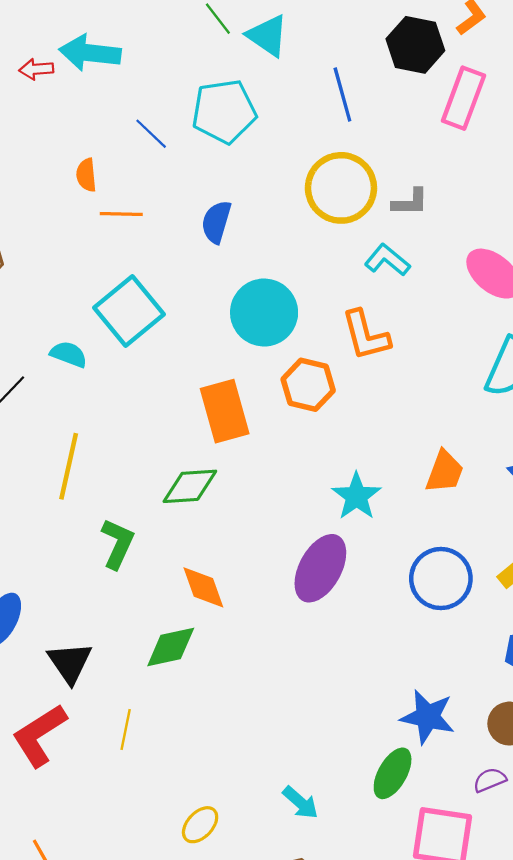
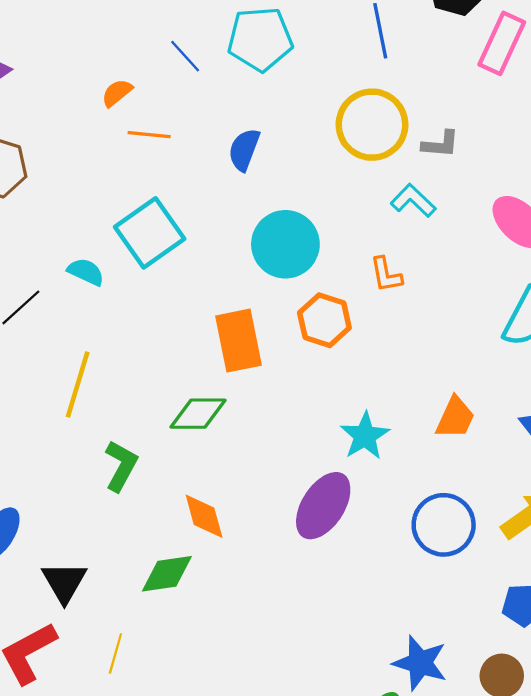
orange semicircle: (86, 175) -> (117, 93), turned 52
orange L-shape: (366, 335) -> (386, 275), size x0.7

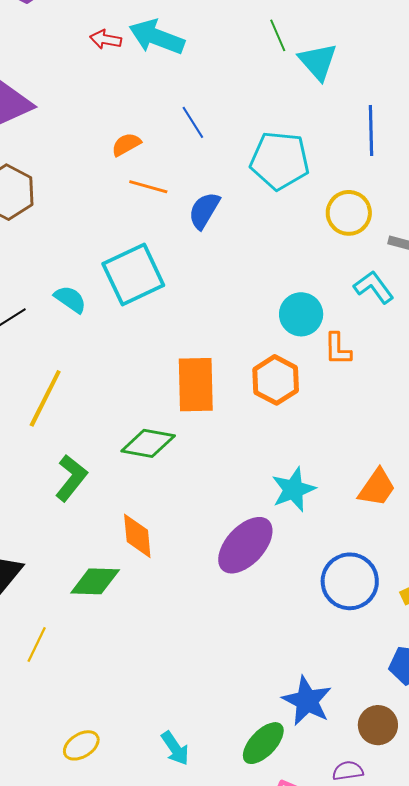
cyan pentagon: (260, 39) -> (280, 160), moved
yellow circle: (372, 125) -> (349, 213), size x0.7
blue semicircle: (244, 150) -> (204, 210), moved
cyan circle: (285, 244) -> (301, 314), moved, size x0.7

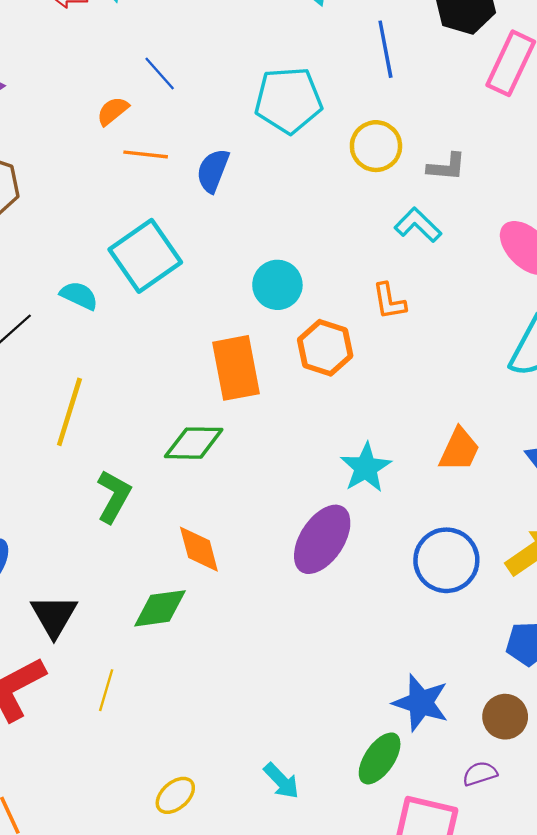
blue line: (193, 122) -> (160, 73), moved
cyan circle: (301, 314) -> (277, 285), moved

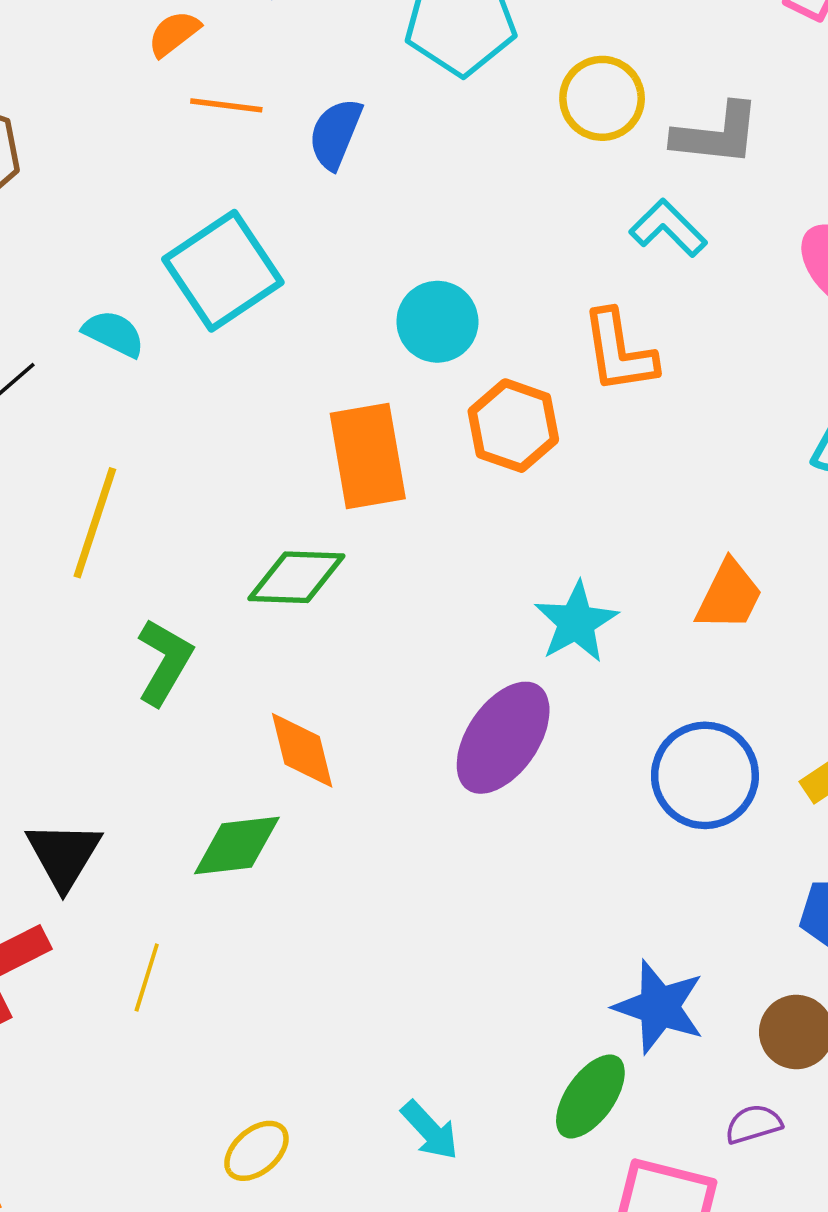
gray L-shape: (447, 167) -> (717, 134), size x1.4
orange L-shape: (389, 301) -> (619, 352), size x1.4

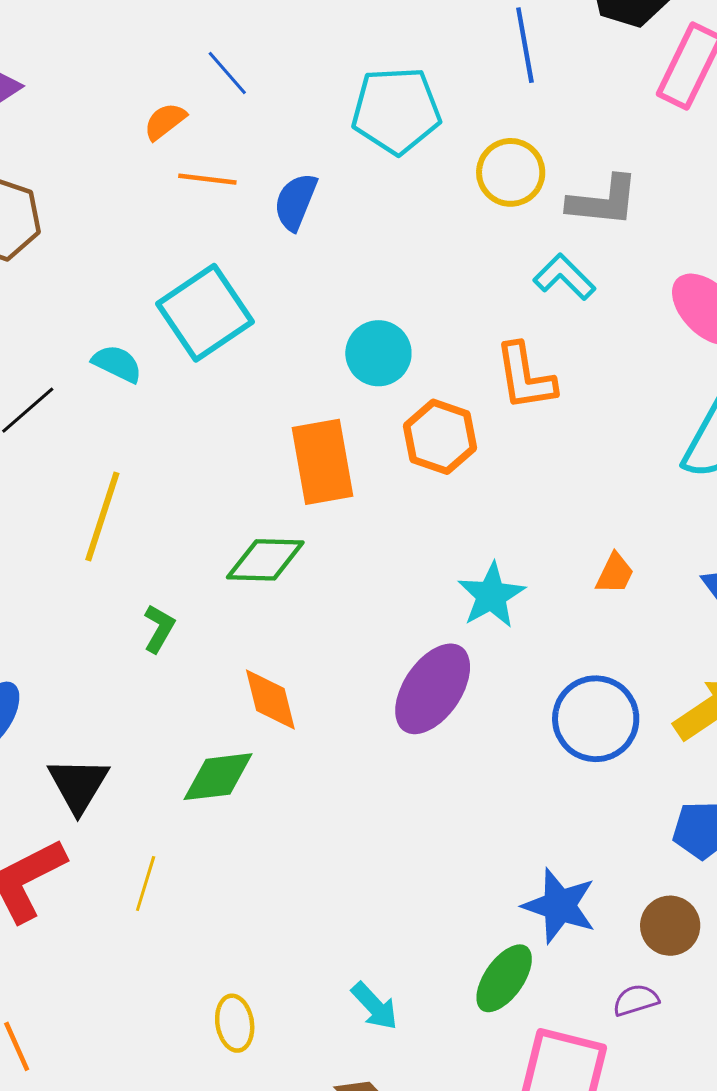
orange trapezoid: (729, 596) -> (615, 573), size x0.7
green L-shape: (164, 662) -> (159, 629), size x0.7
yellow ellipse: (256, 1151) -> (235, 1023), turned -58

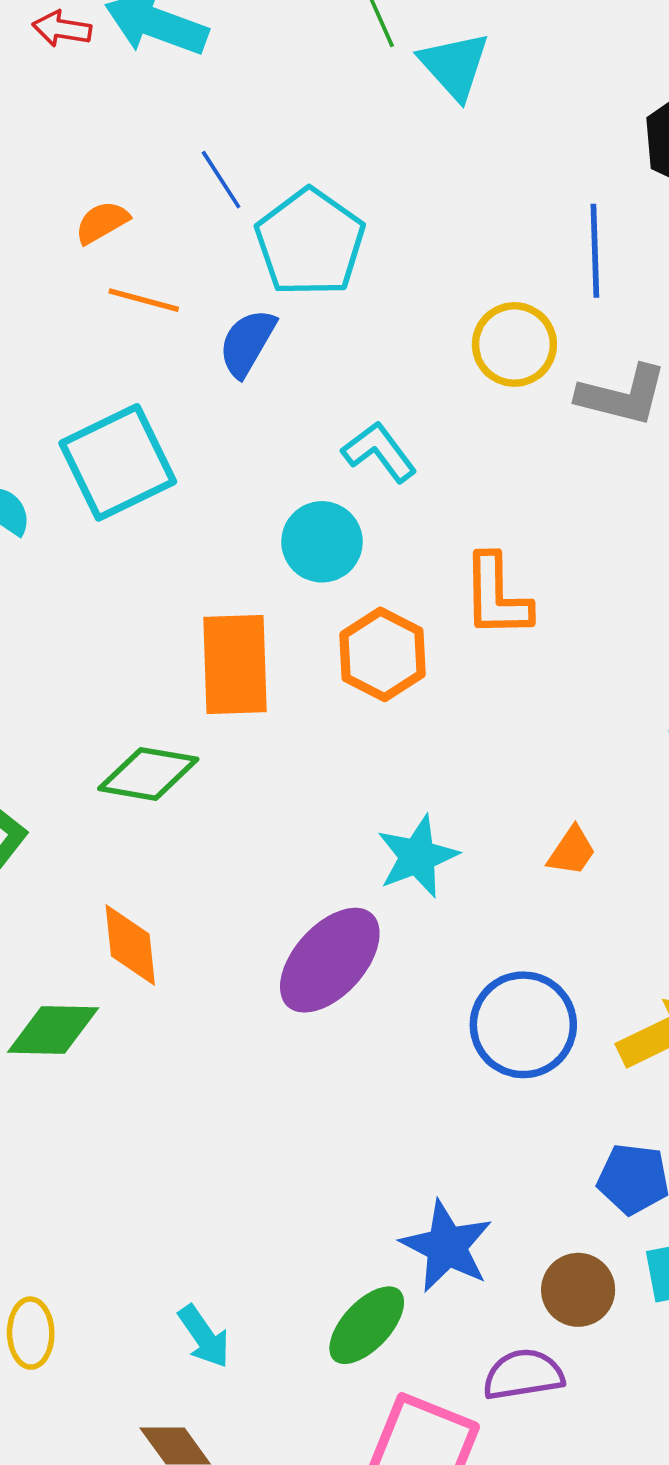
blue line: (525, 45) -> (595, 251), moved
blue line: (227, 73) -> (221, 180), moved
cyan pentagon: (396, 110) -> (310, 243), moved, turned 30
cyan L-shape: (564, 277) -> (379, 452), moved
purple semicircle: (636, 1000) -> (523, 1375), size x1.4

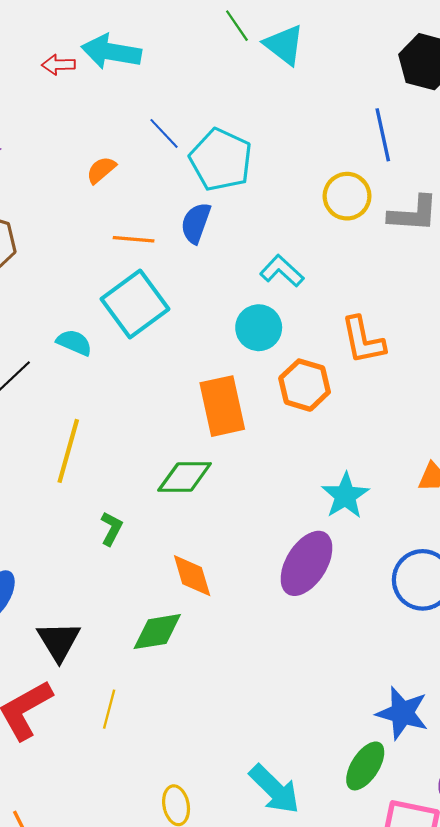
orange line: (144, 300) -> (134, 239), moved
cyan arrow: (204, 1337) -> (274, 789), size x1.5

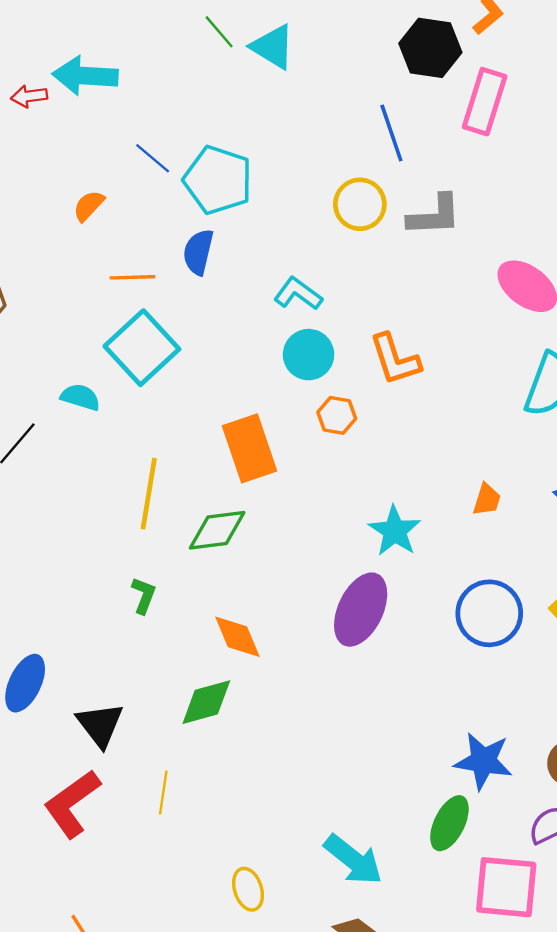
cyan circle: (259, 328) -> (309, 355), moved
orange hexagon: (305, 385) -> (337, 415), size x0.7
yellow line: (68, 451) -> (149, 494), moved

